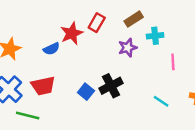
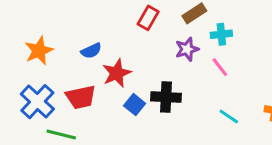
red star: (72, 33) -> (117, 73), moved
pink line: (173, 62) -> (220, 67), moved, turned -35
black cross: (111, 86) -> (166, 97), turned 30

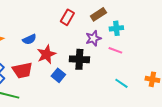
pink line: (220, 67) -> (115, 50), turned -32
black cross: (166, 97) -> (79, 59), moved

